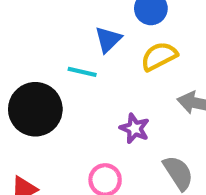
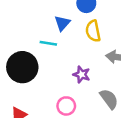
yellow semicircle: (159, 56) -> (93, 31), turned -70

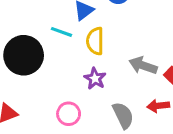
yellow semicircle: (93, 31) -> (95, 41), moved

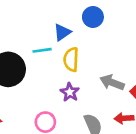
cyan line: (62, 32) -> (42, 50), turned -30

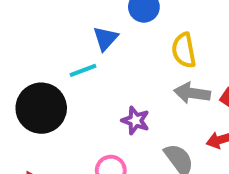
yellow semicircle: (71, 59) -> (184, 50), moved

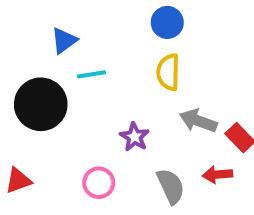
blue triangle: (105, 38) -> (64, 41), moved
yellow semicircle: (184, 50) -> (168, 72), moved

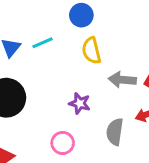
cyan line: (91, 74) -> (42, 43), moved
gray semicircle: (171, 186) -> (115, 132), turned -132

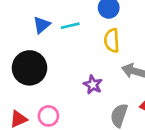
pink circle: (63, 143) -> (48, 116), moved

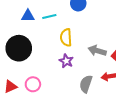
blue triangle: (42, 25) -> (28, 16), turned 40
yellow semicircle: (112, 40) -> (66, 37), moved

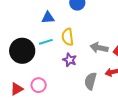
blue triangle: (28, 16) -> (48, 18), moved
cyan line: (49, 17) -> (46, 42), moved

